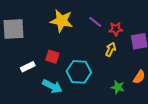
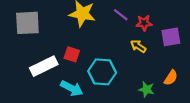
yellow arrow: (111, 49) -> (138, 46), turned -80
white rectangle: (28, 67) -> (44, 66), size x1.6

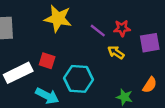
purple line: (121, 15) -> (98, 31), moved

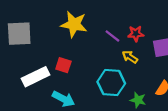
cyan hexagon: (79, 79) -> (111, 83), moved

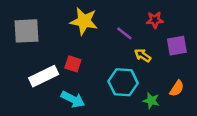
red star: (136, 34) -> (155, 20), moved

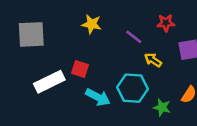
yellow star: (84, 21) -> (92, 24), size x0.7
cyan arrow: (73, 99) -> (98, 97), moved

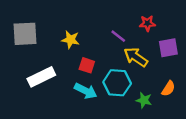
yellow star: (92, 24) -> (70, 40), moved
yellow arrow: (153, 60) -> (136, 57), size x1.5
red square: (80, 69) -> (87, 65), moved

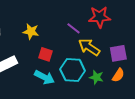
red star: (147, 23) -> (100, 17), size x1.5
purple square: (168, 48) -> (118, 53), moved
green star: (144, 100) -> (96, 77), moved

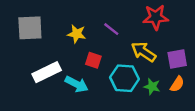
purple line: (74, 28) -> (111, 29), moved
cyan arrow: (44, 77) -> (77, 84), moved

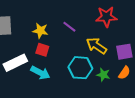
red square: (93, 60) -> (42, 50), moved

